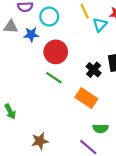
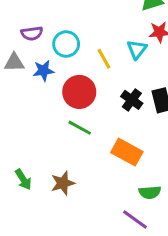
yellow line: (85, 11) -> (104, 59), moved
black cross: (94, 70) -> (132, 100), moved
brown star: (40, 141) -> (63, 183), moved

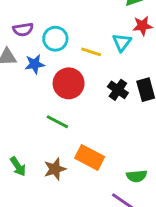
yellow line: (104, 59) -> (91, 52), turned -42
green line: (80, 128) -> (57, 122), moved
orange rectangle: (127, 152) -> (90, 157), moved

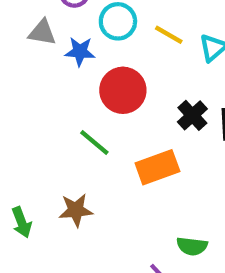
yellow line: (91, 52) -> (169, 35), moved
orange rectangle: (90, 157) -> (157, 167), moved, turned -60
green arrow: (18, 166) -> (22, 222), moved

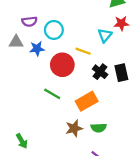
yellow line: (169, 35) -> (83, 51), moved
brown star: (76, 210) -> (74, 128), moved
green semicircle: (192, 246) -> (99, 128), moved

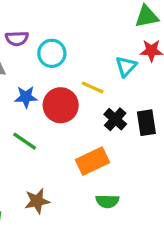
blue star: (37, 49) -> (26, 97), moved
green line: (52, 94) -> (25, 141), moved
brown star: (74, 128) -> (37, 201), moved

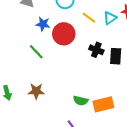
yellow line: (93, 87) -> (89, 18), moved
black cross: (115, 119) -> (96, 50), turned -32
orange rectangle: (92, 161) -> (103, 104), moved

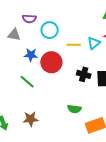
yellow line: (89, 18) -> (74, 45), turned -32
green semicircle: (81, 101) -> (74, 109), moved

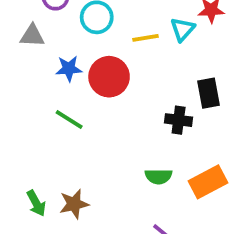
black cross: (84, 74) -> (179, 120), moved
green semicircle: (74, 109) -> (159, 176), moved
brown star: (31, 119) -> (74, 204), moved

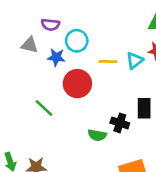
blue star: (69, 69) -> (56, 57), moved
green semicircle: (159, 176) -> (97, 135), moved

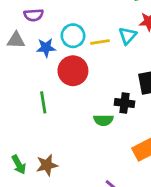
cyan circle: (77, 41) -> (73, 36), moved
green line: (44, 108) -> (43, 102), turned 48

